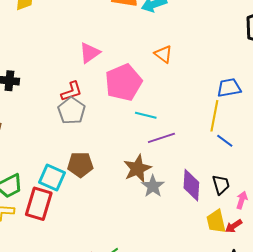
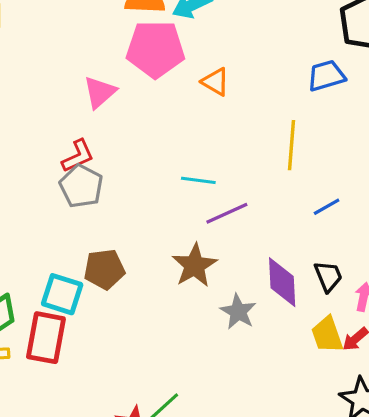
pink pentagon: (124, 82) -> (155, 49), moved, turned 30
blue trapezoid: (229, 88) -> (326, 76), moved
yellow line: (214, 116) -> (292, 145), moved
blue line: (225, 141) -> (327, 207), turned -60
gray star: (153, 186) -> (238, 312), moved

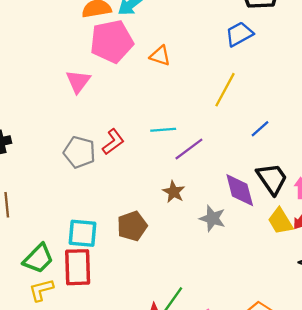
yellow line: (292, 145) -> (225, 90), turned 36
red L-shape: (78, 156) -> (113, 142), moved
brown star: (194, 265) -> (174, 192), size x0.7
brown pentagon: (104, 269) -> (132, 226), moved
black trapezoid: (328, 276) -> (272, 179), size x1.4

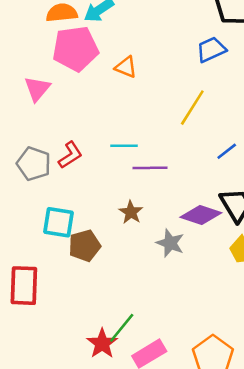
purple line: (189, 149) -> (150, 168), turned 32
purple diamond: (240, 190) -> (201, 215), turned -60
cyan square: (83, 233) -> (58, 222), moved

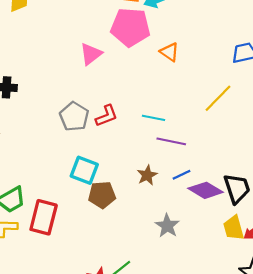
blue line: (227, 151) -> (182, 175), moved
gray star: (170, 243) -> (167, 226), moved

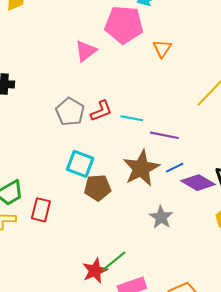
orange triangle: (169, 52) -> (162, 49), turned 30
cyan line: (154, 118) -> (132, 118), moved
brown star: (147, 175) -> (141, 168), size x1.8
red rectangle: (44, 217) -> (41, 210), size x0.7

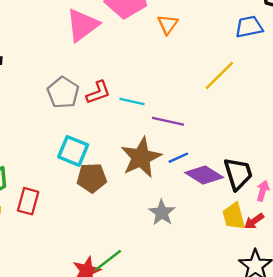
pink triangle: (86, 51) -> (82, 25), size x1.4

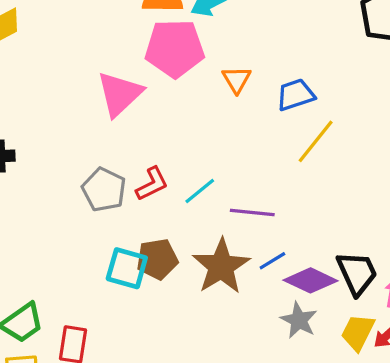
blue trapezoid: (249, 27) -> (296, 95), moved
cyan line: (132, 101) -> (200, 191), turned -45
brown pentagon: (92, 178) -> (157, 259), moved
gray star: (162, 213) -> (299, 320), moved
yellow trapezoid: (234, 216) -> (358, 332), turned 48

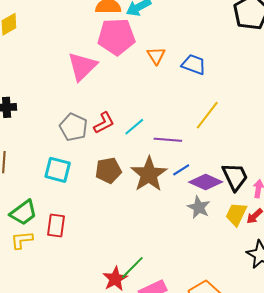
blue trapezoid: (296, 95) -> (194, 65), turned 40
yellow line: (316, 141) -> (207, 115), moved
cyan square: (127, 268) -> (58, 170), moved

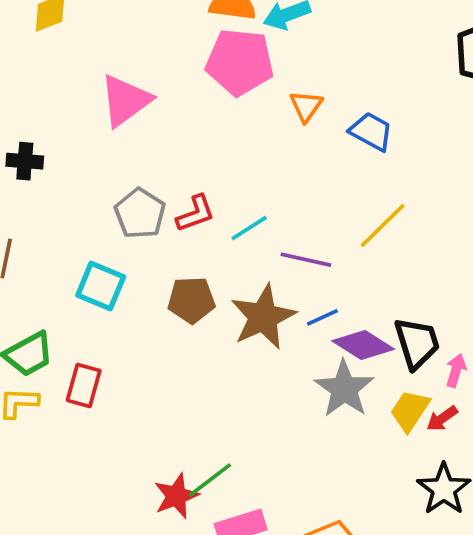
pink triangle: (82, 66) -> (125, 100), moved
gray star: (199, 207) -> (344, 389), size x1.4

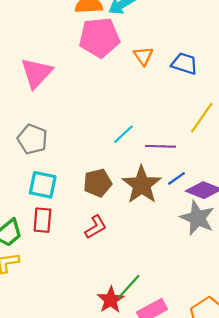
gray pentagon: (140, 213) -> (32, 139), moved
red L-shape: (195, 213) -> (96, 227), moved
red rectangle: (84, 386) -> (42, 220), moved

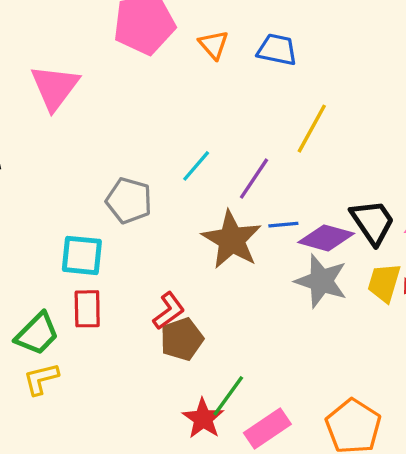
gray pentagon: (32, 139) -> (129, 201), moved
purple line: (160, 146) -> (254, 179), turned -52
blue line: (177, 178) -> (283, 225), turned 36
brown pentagon: (98, 183) -> (182, 339), moved

